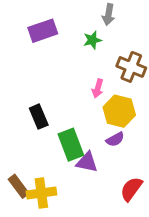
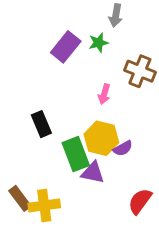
purple rectangle: (43, 31) -> (66, 47), moved, turned -32
yellow hexagon: (119, 111) -> (101, 138), moved

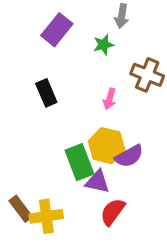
purple rectangle: (66, 47) -> (57, 30), moved
black rectangle: (41, 124) -> (46, 93), moved
purple semicircle: (123, 148) -> (129, 156), size x1.4
red semicircle: (140, 201) -> (113, 212), moved

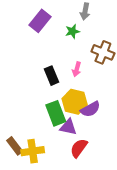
black rectangle: (46, 93) -> (51, 76), moved

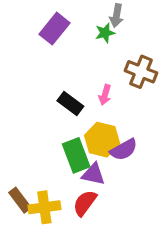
green star: (72, 31) -> (105, 33), moved
black rectangle: (51, 76) -> (70, 104), turned -30
red semicircle: (79, 148) -> (85, 203), moved

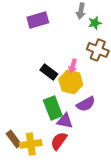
purple rectangle: (55, 29) -> (38, 20), turned 35
green star: (105, 33) -> (95, 23), moved
yellow hexagon: (102, 140) -> (71, 82), moved

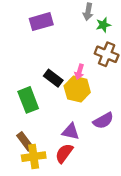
purple semicircle: (86, 104) -> (103, 121), moved
green rectangle: (53, 108) -> (28, 100), moved
brown rectangle: (14, 139) -> (25, 141), moved

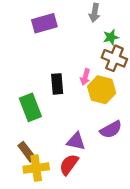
green star: (103, 25) -> (111, 37), moved
black rectangle: (53, 78) -> (57, 84), turned 48
yellow hexagon: (77, 89) -> (102, 90), moved

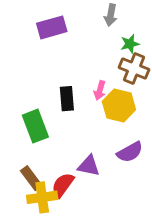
red semicircle: (69, 165) -> (63, 185), moved

